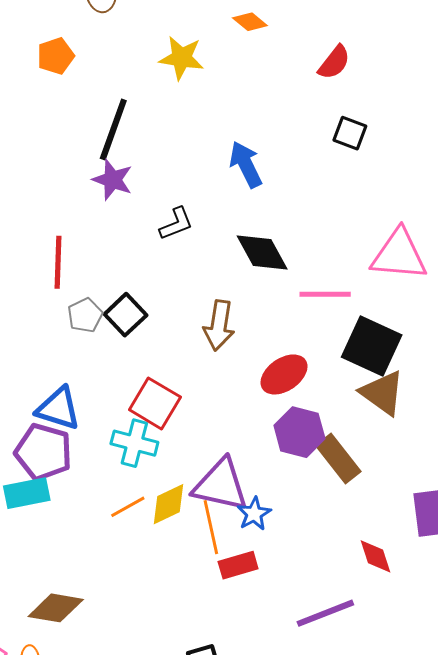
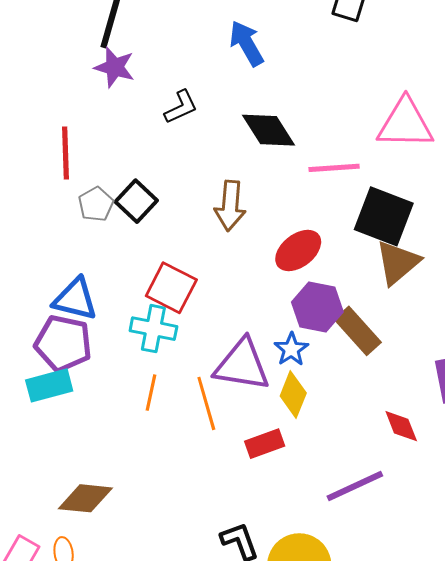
brown triangle: (382, 393) -> (398, 262), turned 48
yellow diamond: (169, 504) -> (293, 395), moved, turned -39
orange line: (128, 507) -> (151, 393), turned -45
blue star: (254, 514) -> (291, 349), moved
orange line: (211, 527) -> (206, 403), moved

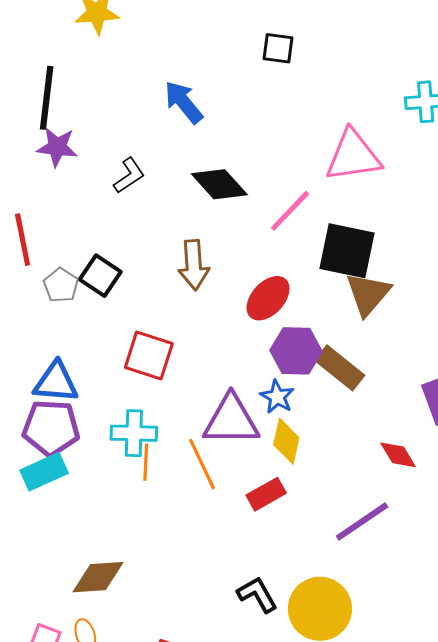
pink line: (334, 168) -> (290, 211), turned -33
cyan cross: (153, 329) -> (134, 433), moved

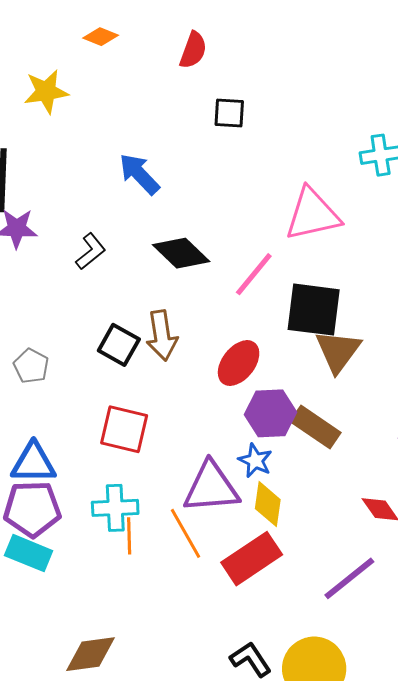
black square: (100, 276) -> (119, 345), moved
cyan rectangle: (44, 472) -> (29, 553), turned 51
red rectangle: (266, 494) -> (252, 559), size x1.5

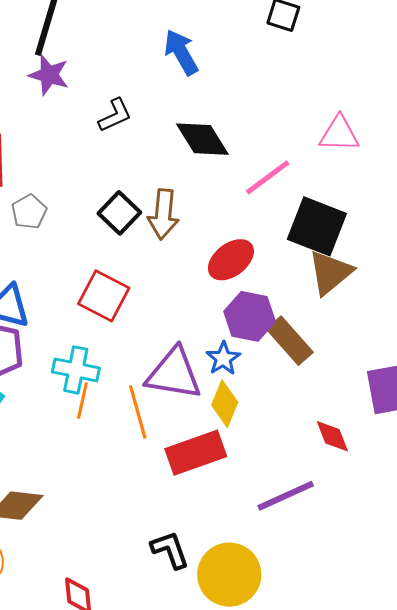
pink triangle: (313, 214) -> (339, 134), size x0.7

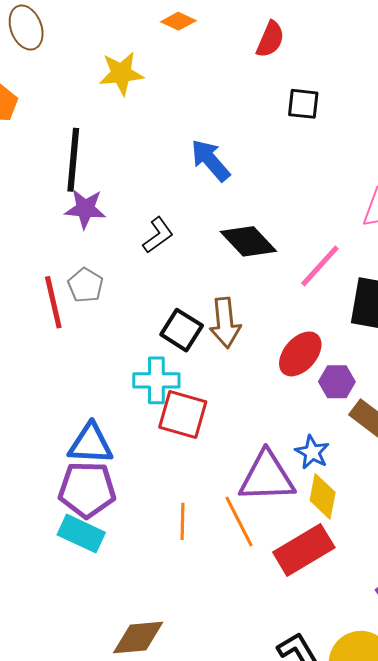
gray pentagon: (29, 212) -> (85, 285), moved
purple hexagon: (250, 316) -> (337, 382), moved, size x0.7
cyan cross: (76, 370) -> (156, 380), moved

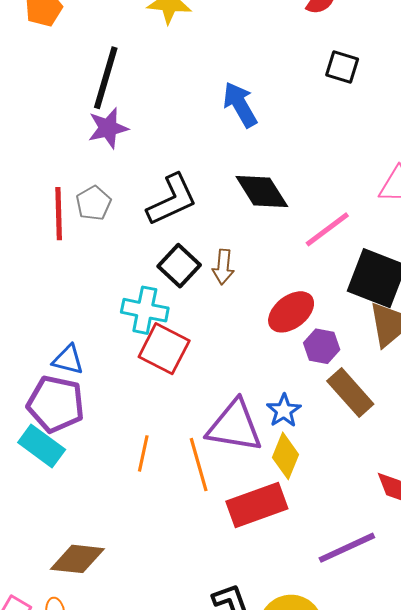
purple star: (85, 209) -> (108, 128), turned -30
black L-shape: (158, 235) -> (172, 200), moved, size x1.5
brown arrow: (225, 323) -> (223, 267), size x0.7
blue triangle: (91, 444) -> (68, 360), size x0.7

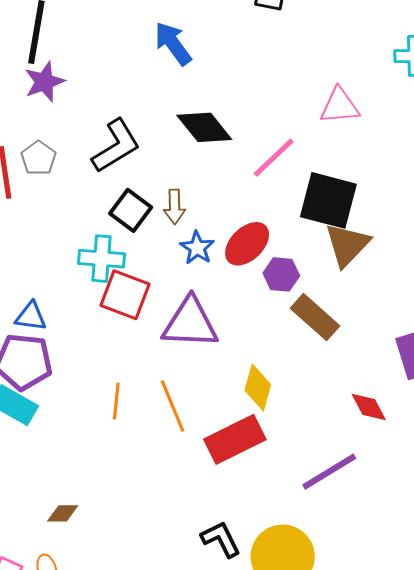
blue star: (284, 411) -> (197, 248), moved
purple triangle: (235, 426) -> (190, 323), moved
brown diamond: (77, 559) -> (63, 513), size x0.6

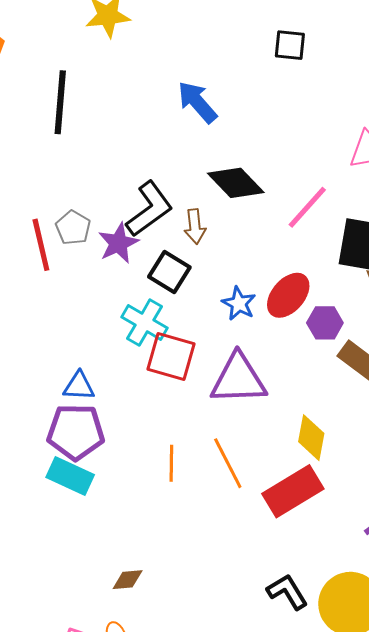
purple star: (44, 82) -> (118, 243), moved
brown arrow: (175, 207) -> (195, 226), moved
cyan cross: (102, 259) -> (145, 322), turned 30

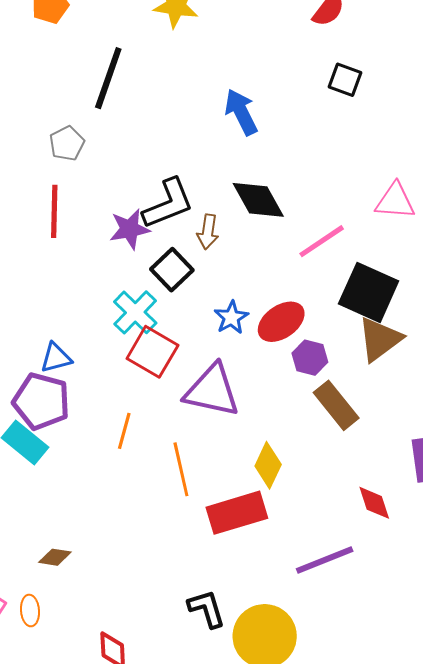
gray pentagon: (73, 228) -> (67, 143), moved
blue triangle: (79, 386) -> (56, 358), turned -32
orange line: (171, 463) -> (124, 431), moved

